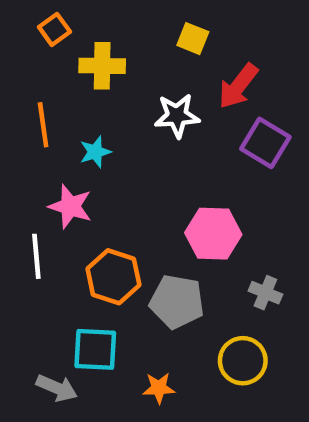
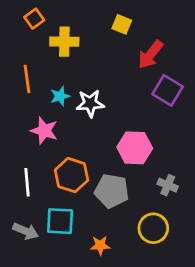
white star: (177, 116) -> (90, 103), moved
white line: (36, 256) -> (27, 182), moved
gray arrow: (57, 388) -> (26, 231), moved

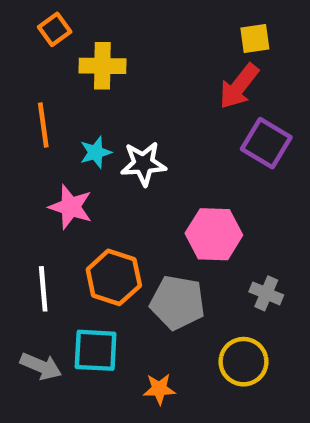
yellow square: (122, 24) -> (255, 39), moved, turned -30

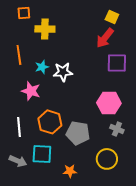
orange square: (55, 29) -> (24, 13), turned 32
yellow square: (255, 39) -> (112, 17), turned 32
purple square: (266, 143) -> (117, 63), turned -30
pink hexagon: (214, 234) -> (109, 103), moved

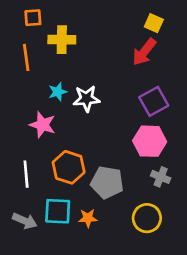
orange line: (19, 55) -> (26, 57), moved
purple square: (117, 63) -> (154, 101), moved, turned -30
orange star: (70, 171) -> (88, 218), moved

